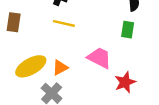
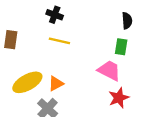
pink trapezoid: (99, 58) -> (109, 70), moved

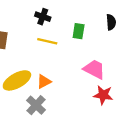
green rectangle: (121, 47) -> (79, 31), moved
red star: (119, 98) -> (103, 95), turned 30

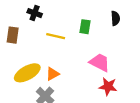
black cross: (43, 17) -> (35, 13), moved

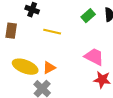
green rectangle: (85, 27) -> (88, 16), moved, turned 40
yellow ellipse: (27, 73) -> (25, 67), turned 50

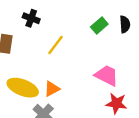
yellow line: (52, 32) -> (56, 45), turned -66

